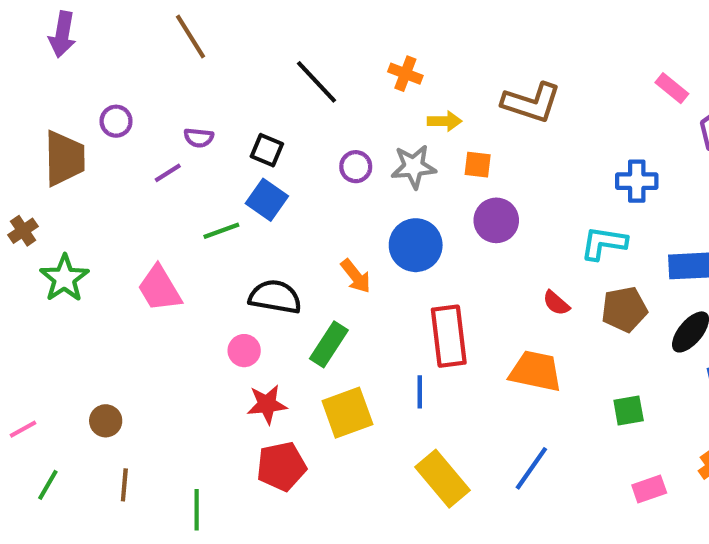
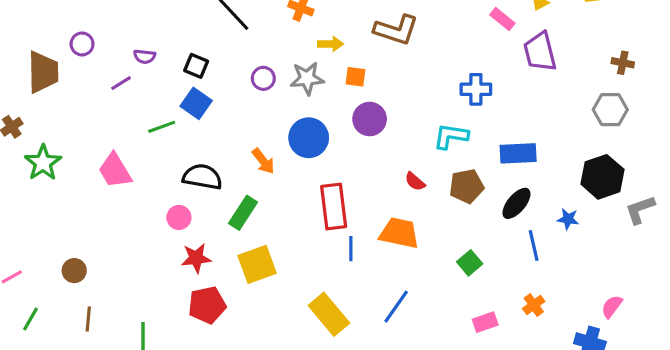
blue line: (420, 392) -> (351, 249), moved
green square: (629, 410) -> (470, 263), turned -30

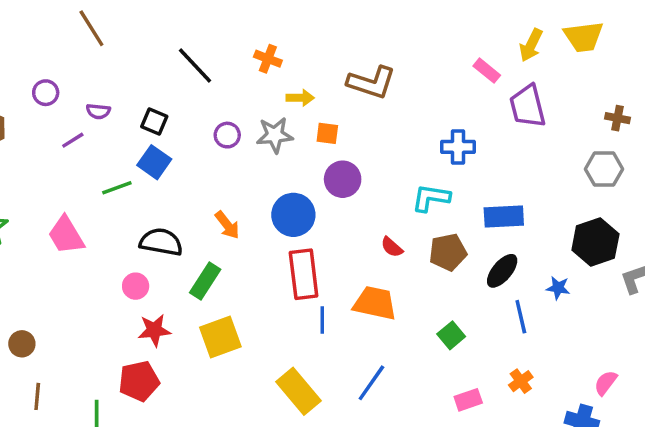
purple circle: (82, 44) -> (46, 93), moved
blue circle: (309, 138) -> (293, 215), moved
red pentagon: (207, 305) -> (139, 381), moved

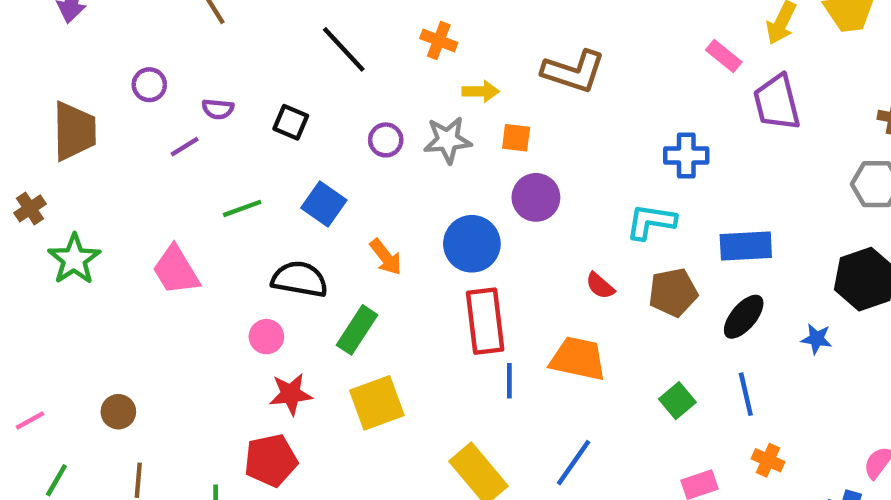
blue square: (154, 162) -> (324, 204), moved
blue line: (521, 317) -> (746, 394), moved
orange cross: (521, 381) -> (768, 460), turned -30

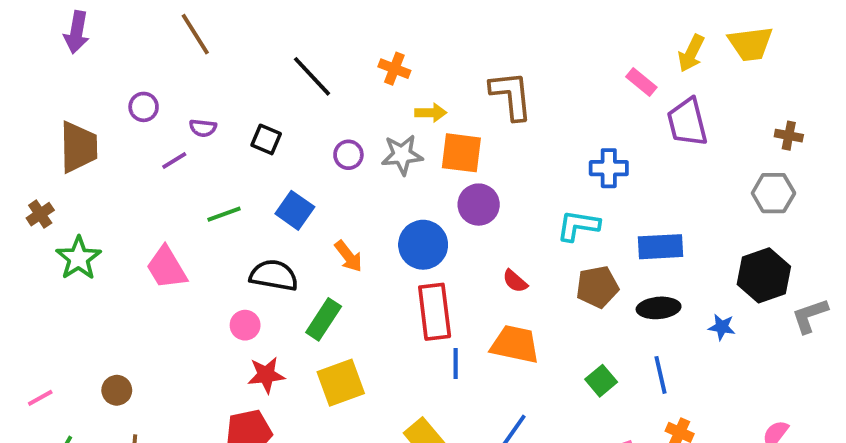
brown L-shape: (574, 71) -> (511, 95), turned -114
orange square: (516, 138) -> (461, 153), size x1.6
red semicircle: (600, 286) -> (515, 281), moved
black ellipse: (744, 317) -> (659, 308), turned 45

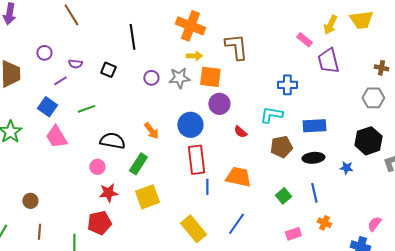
orange cross: (394, 69) -> (190, 26), moved, size x1.8
black line: (312, 76) -> (132, 37), turned 35
blue square: (295, 210) -> (47, 107), moved
red semicircle: (515, 281) -> (240, 132), moved

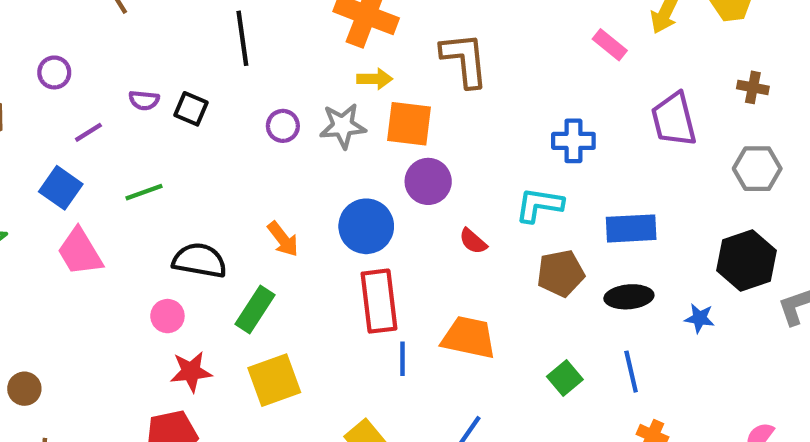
purple trapezoid: (328, 61) -> (674, 119), moved
purple semicircle: (75, 64) -> (144, 100), moved
brown cross: (381, 68) -> (753, 87), moved

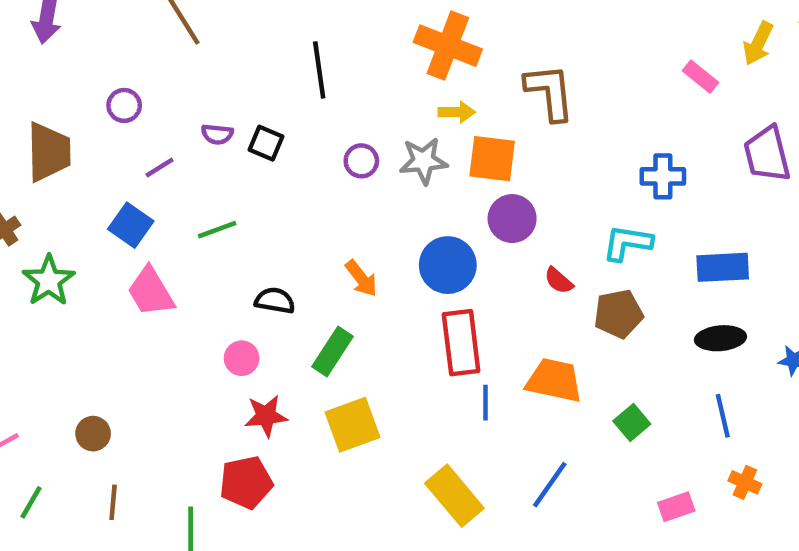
black semicircle: (200, 260) -> (275, 301), size x0.7
brown pentagon: (561, 273) -> (619, 314), moved
green square: (565, 378) -> (632, 422), moved

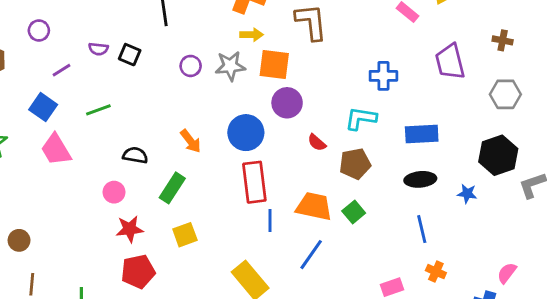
green square: (632, 422) -> (354, 212), moved
yellow square: (352, 425) -> (185, 235), size x0.7
red pentagon: (246, 482) -> (138, 272), moved
blue line: (550, 485) -> (311, 255), moved

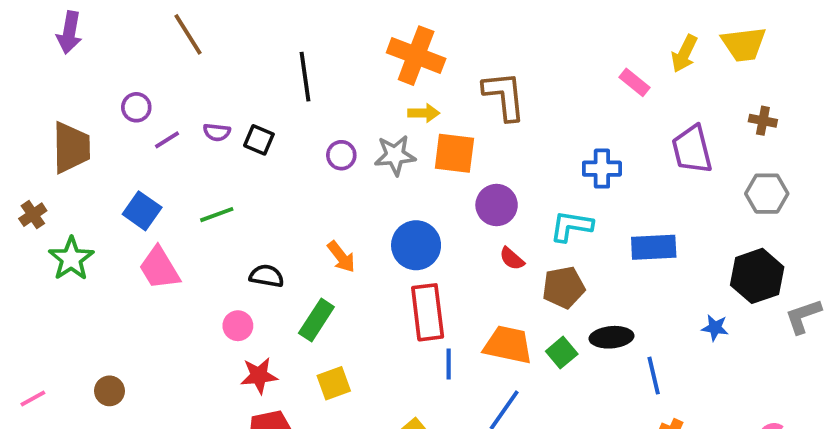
purple line: (62, 70) -> (167, 140), moved
purple circle: (287, 103) -> (497, 205), moved
black ellipse: (420, 179) -> (612, 337), moved

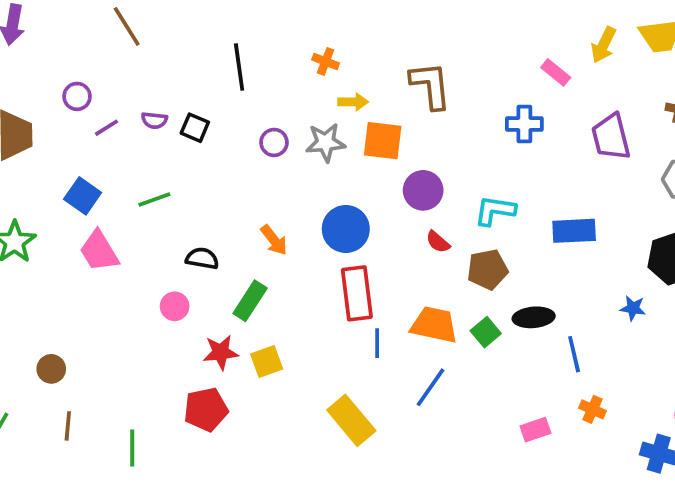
orange cross: (416, 56) -> (326, 61), moved, size x0.5
blue cross: (602, 169) -> (524, 124), moved
red star: (259, 376) -> (221, 352), moved

